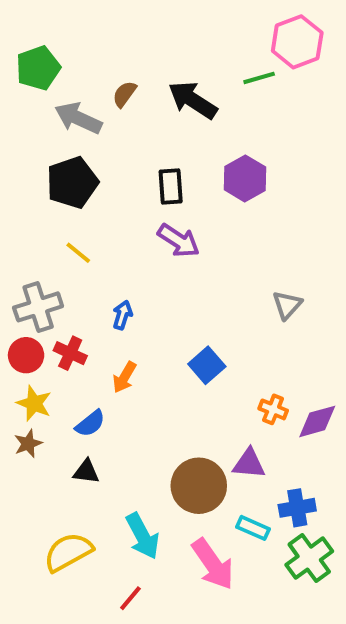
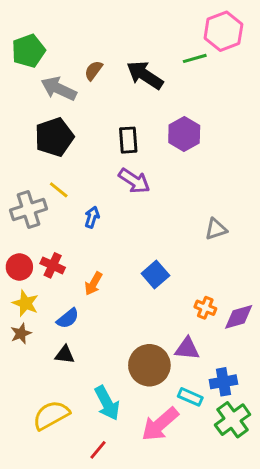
gray triangle: (287, 305) -> (216, 229), turned 30
gray cross: (38, 307) -> (28, 210), moved
blue arrow: (122, 315) -> (92, 217), moved
pink arrow: (213, 564) -> (160, 424), turned 84

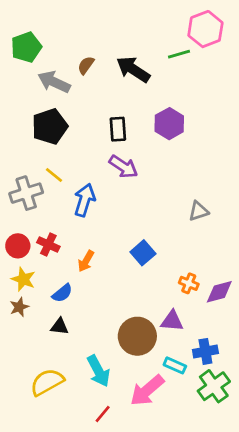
blue arrow: (92, 217) -> (85, 200), size x1.6
red line: (98, 450) -> (103, 414), moved

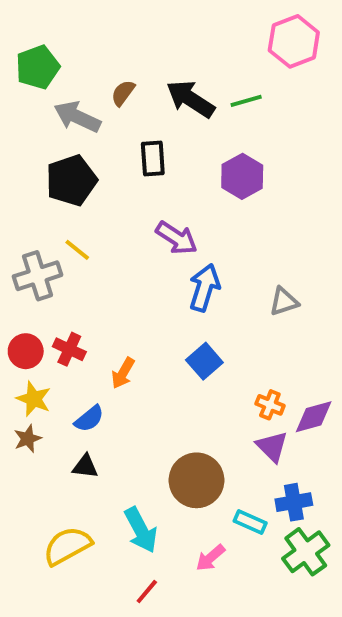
green line: (179, 54) -> (246, 101), moved
black rectangle: (118, 129) -> (153, 159), moved
blue arrow: (85, 200) -> (204, 288), moved
purple triangle: (172, 321) -> (272, 447), moved, turned 40
pink arrow: (147, 390) -> (210, 558), size x0.6

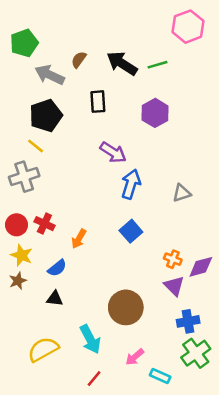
yellow line: (77, 250) -> (36, 146), moved
cyan rectangle: (250, 522) -> (160, 376), moved

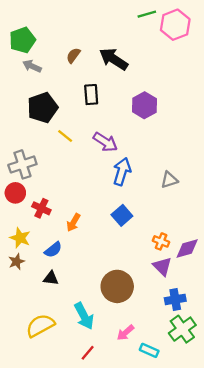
green line: (158, 65) -> (147, 14), moved
gray arrow: (50, 75) -> (32, 66), moved, size x0.7
yellow line: (36, 146) -> (65, 136), moved
red circle: (17, 225) -> (15, 193), moved

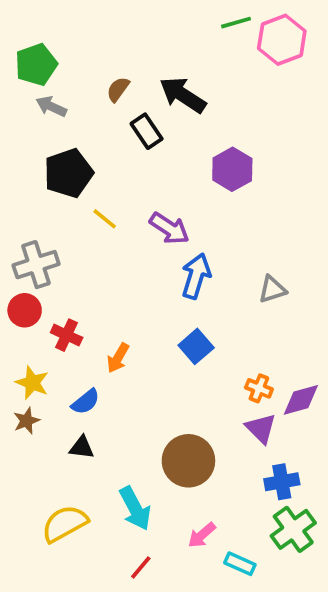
black rectangle: (91, 95) -> (147, 131), moved, turned -30

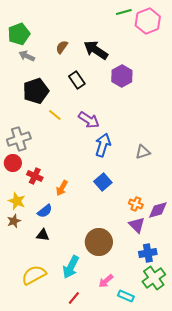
black rectangle: (147, 131) -> (77, 80), moved
purple hexagon: (232, 169) -> (122, 76), moved
cyan arrow: (135, 508) -> (71, 267), turned 55

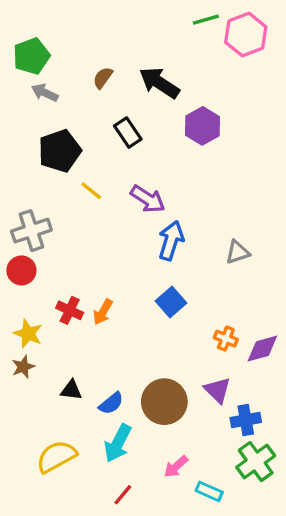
red cross: (35, 176) -> (70, 310), moved
blue semicircle: (45, 211) -> (111, 403), moved
purple triangle: (137, 225) -> (217, 390), moved

